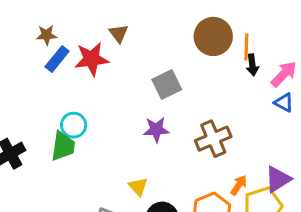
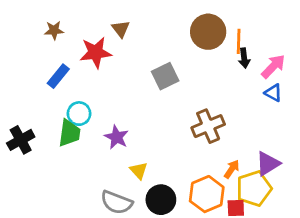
blue rectangle: (57, 59) -> (58, 76), moved
purple star: (156, 130) -> (116, 137), moved, turned 30

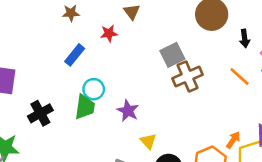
orange line: (239, 41) -> (240, 76), moved, turned -50
red star: (96, 53) -> (109, 33), size x0.6
brown cross: (208, 126) -> (188, 76), moved

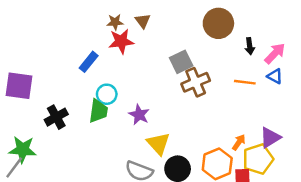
brown star: (71, 13) -> (115, 22), moved
red star: (109, 33) -> (121, 41), size x1.5
orange line: (240, 76) -> (245, 82), turned -35
yellow triangle: (148, 141) -> (158, 143), size x1.5

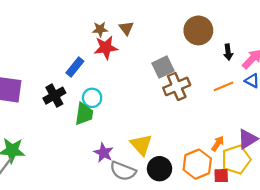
orange line: (245, 82) -> (223, 86), turned -30
purple star: (139, 115) -> (104, 153), moved
black cross: (56, 117) -> (54, 96), moved

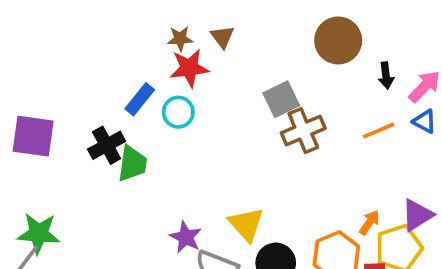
cyan circle: (92, 98) -> (178, 112), moved
green trapezoid: (84, 114) -> (132, 164), moved

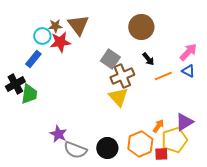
brown triangle: (222, 37) -> (78, 25), size x1.6
black arrow: (386, 75) -> (148, 59), moved, turned -32
gray square: (281, 99) -> (110, 59), turned -30
cyan circle: (178, 112) -> (42, 36), moved
yellow triangle: (246, 224) -> (118, 97), moved

